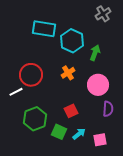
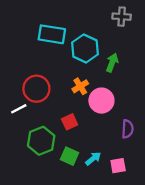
gray cross: (103, 14) -> (122, 17), turned 35
pink circle: (98, 85) -> (101, 101), moved
red square: (71, 111) -> (70, 122), moved

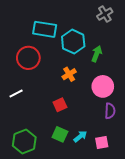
gray cross: (122, 17) -> (105, 14), turned -35
red circle: (36, 89) -> (28, 58), moved
pink circle: (101, 101) -> (103, 86), moved
green hexagon: (41, 141) -> (24, 142), moved

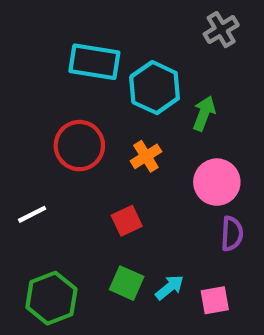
red circle: (28, 58) -> (79, 146), moved
white line: (16, 94) -> (32, 214), moved

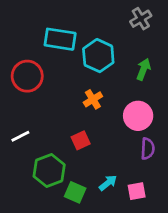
green arrow: (204, 113) -> (144, 69), moved
red circle: (79, 146) -> (27, 76), moved
green square: (127, 283) -> (75, 192), moved
green hexagon: (51, 298) -> (49, 171), moved

